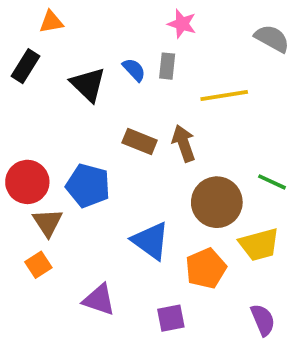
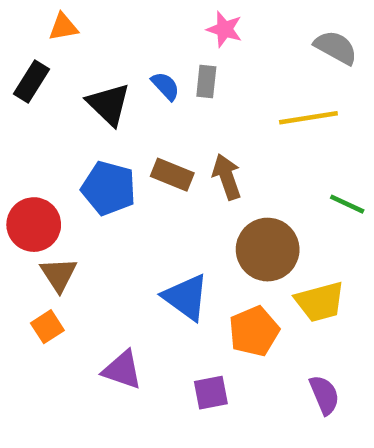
yellow line: (224, 95) -> (308, 118), moved
green line: (272, 182) -> (347, 204), moved
blue pentagon: (88, 186) -> (109, 188), moved

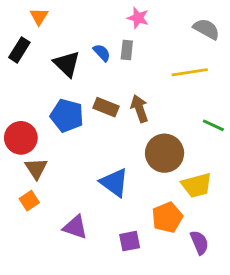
orange triangle: (63, 27) -> (39, 16), turned -48
orange pentagon: (254, 331) -> (167, 217), moved

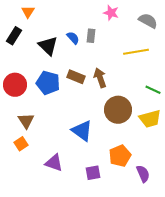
pink star: (138, 18) -> (111, 13), moved
red circle: (21, 138) -> (15, 85), moved
yellow trapezoid: (197, 185) -> (150, 119), moved

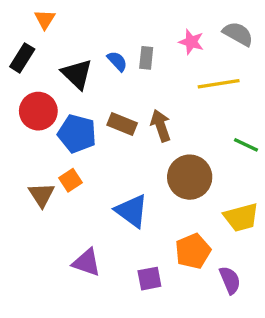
pink star: (111, 13) -> (191, 42), moved
red circle: (15, 85) -> (38, 111), moved
yellow trapezoid: (150, 119) -> (241, 217), moved
orange square: (21, 144) -> (71, 180), moved

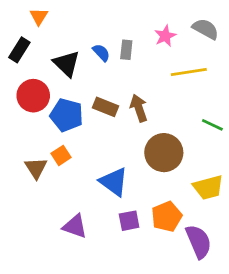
pink star: (191, 42) -> (165, 36), turned 30
purple square: (149, 279) -> (129, 221), moved
purple semicircle: (230, 280) -> (199, 242), size x1.4

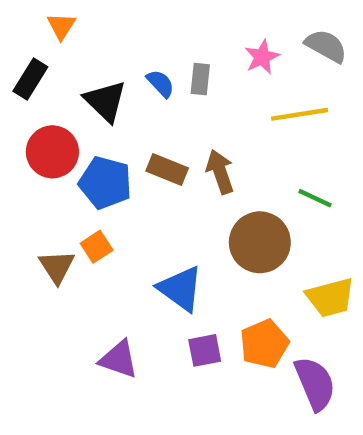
green line: (212, 125) -> (315, 198), moved

